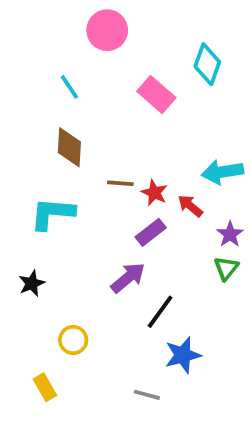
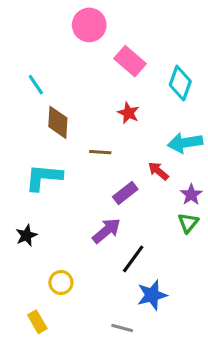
cyan diamond: (207, 64) -> (180, 83), moved
cyan line: (69, 87) -> (36, 85), moved
pink rectangle: (156, 94) -> (130, 61), moved
red star: (154, 193) -> (128, 113), moved

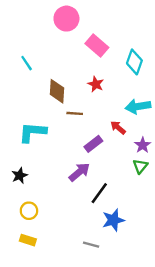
brown diamond: (58, 122) -> (57, 91), moved
yellow circle: (61, 282) -> (29, 211), moved
yellow rectangle: (37, 322) -> (28, 240), turned -42

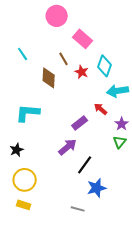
cyan diamond: (134, 62) -> (105, 66), moved
brown line: (75, 113) -> (64, 59), moved, turned 56
yellow circle: (29, 211) -> (25, 180), size x1.5

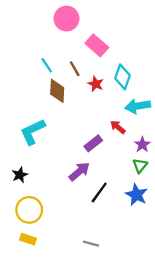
cyan line: (23, 54) -> (47, 65), moved
cyan L-shape: (28, 113) -> (33, 132), turned -30
blue star: (97, 188) -> (137, 195), moved, turned -30

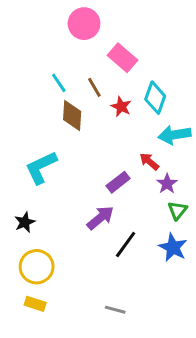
purple star: (142, 145) -> (167, 184), moved

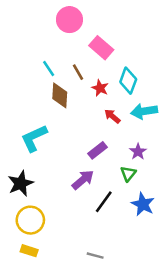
red arrow: (149, 161) -> (112, 116), moved
green triangle: (177, 210) -> (128, 174), moved
black star: (25, 222) -> (21, 183), size x1.5

